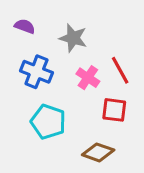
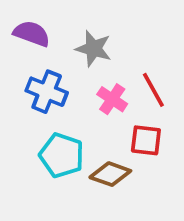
purple semicircle: (25, 26) -> (32, 34), size x1.4
brown diamond: (98, 152) -> (110, 174), moved

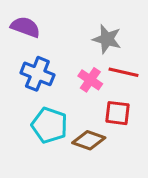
gray star: (93, 49) -> (107, 39), moved
red line: (153, 90) -> (124, 72), turned -48

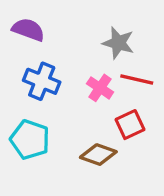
red square: (117, 113) -> (130, 125), turned -32
cyan pentagon: (50, 125) -> (30, 140), moved

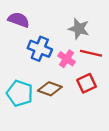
blue cross: (42, 81) -> (40, 49), moved
brown diamond: (98, 155) -> (50, 89), moved

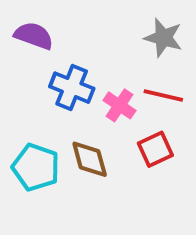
gray star: (79, 29) -> (163, 38), moved
brown diamond: (50, 89) -> (90, 159), turned 55

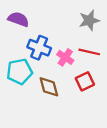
gray star: (163, 38) -> (89, 20), turned -30
cyan pentagon: (36, 167) -> (19, 72), moved, turned -30

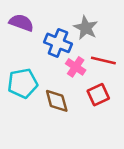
gray star: (89, 20) -> (86, 28), moved, turned -30
blue cross: (39, 48) -> (58, 43), moved

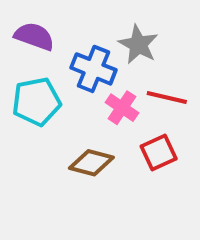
cyan pentagon: (23, 83) -> (36, 102), moved
brown diamond: (57, 101) -> (91, 163), turned -60

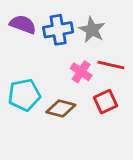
blue cross: (93, 69) -> (58, 30), moved, turned -32
cyan pentagon: (36, 102) -> (24, 95), moved

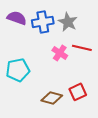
red square: (106, 102) -> (78, 92), moved
brown diamond: (61, 108) -> (52, 98), moved

